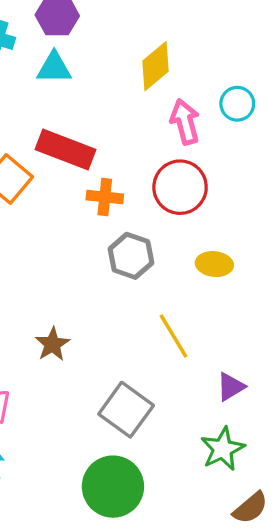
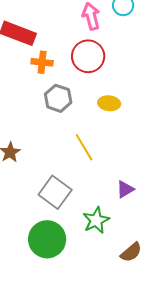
purple triangle: (231, 387) -> (125, 189), moved
green star: (223, 449) -> (96, 220), moved

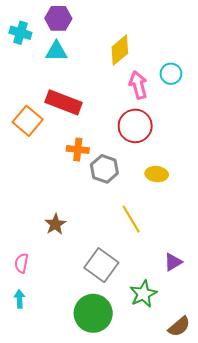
orange cross: (42, 62) -> (78, 149), moved

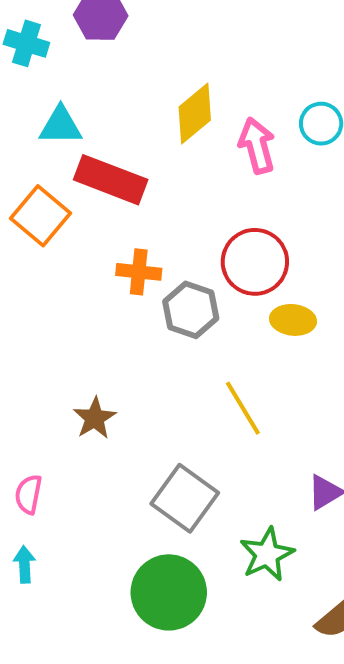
yellow diamond: (120, 50) -> (195, 114), moved
cyan triangle: (56, 51) -> (61, 126), moved
red circle: (135, 126) -> (255, 262), moved

